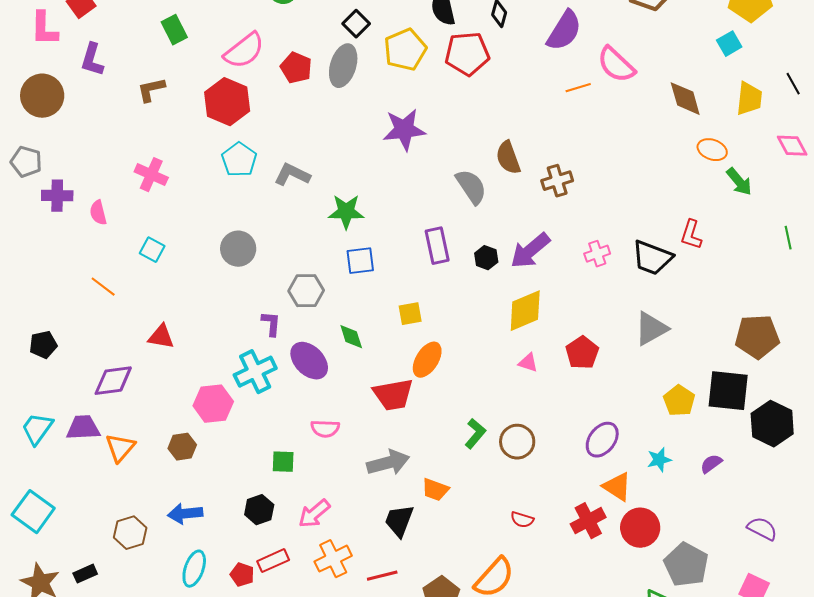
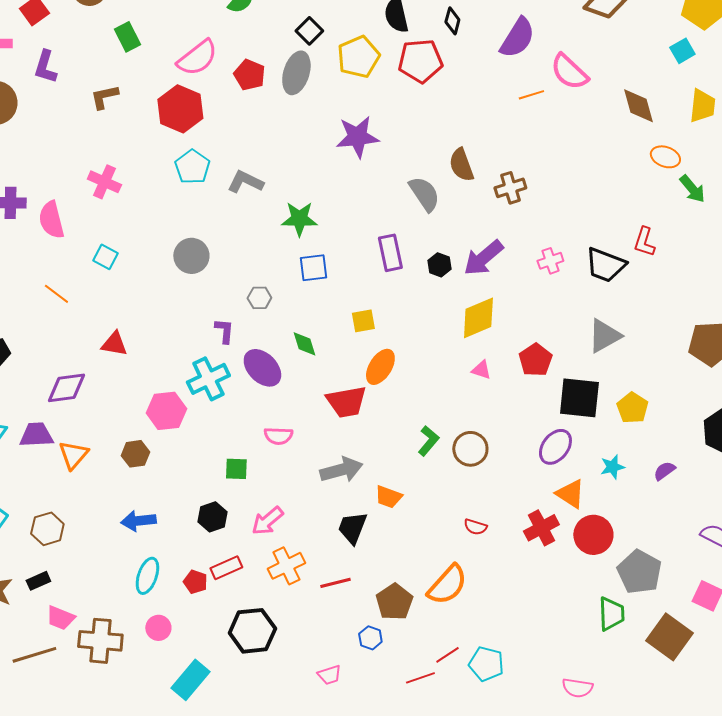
pink semicircle: (98, 213) -> (51, 220), size x1.5
gray hexagon: (306, 291) -> (259, 298), size x0.7
black square: (728, 391) -> (579, 398), moved
brown hexagon: (130, 533) -> (47, 529), moved

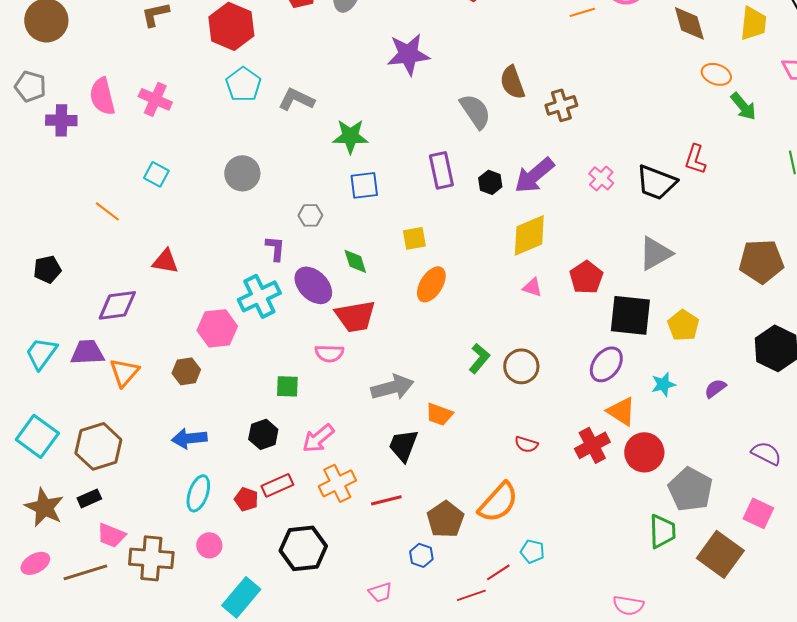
pink semicircle: (51, 220) -> (102, 96), moved
pink cross: (550, 261) -> (601, 178), turned -30
red trapezoid: (346, 402) -> (355, 316), moved
brown hexagon: (47, 529) -> (98, 446), size x1.4
cyan pentagon: (486, 664) -> (532, 551), moved, size x0.7

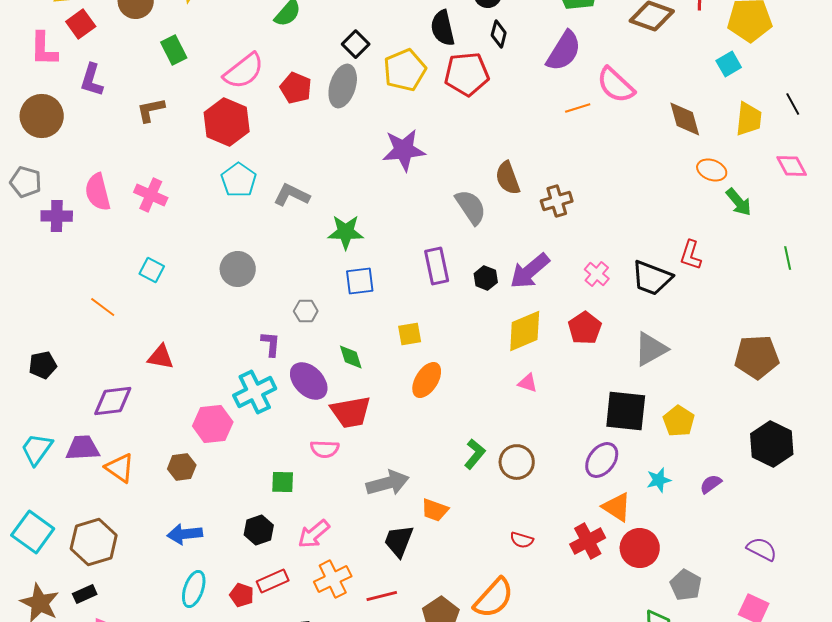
red pentagon: (586, 277) -> (585, 328), moved
orange triangle: (124, 372) -> (120, 468), turned -36
gray pentagon: (690, 489) -> (686, 585), size x0.7

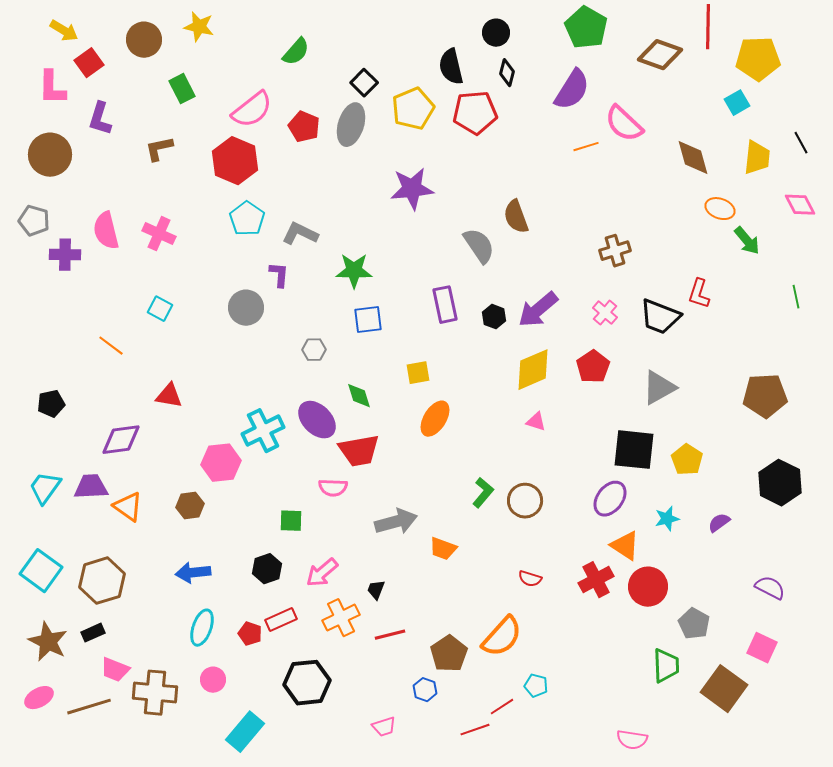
brown cross: (557, 201) -> (615, 251), moved
purple L-shape: (271, 344) -> (279, 275), moved
black trapezoid: (399, 541) -> (376, 590), moved, size x0.6

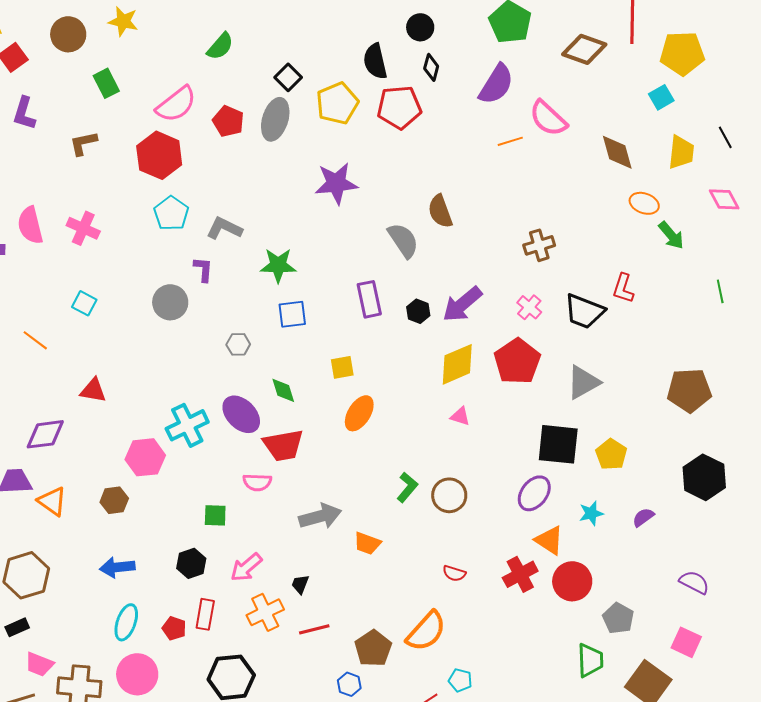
red pentagon: (593, 367) -> (517, 361), size x1.4
red rectangle: (281, 620) -> (205, 614), turned -56
pink circle: (213, 680) -> (137, 674), size x1.6

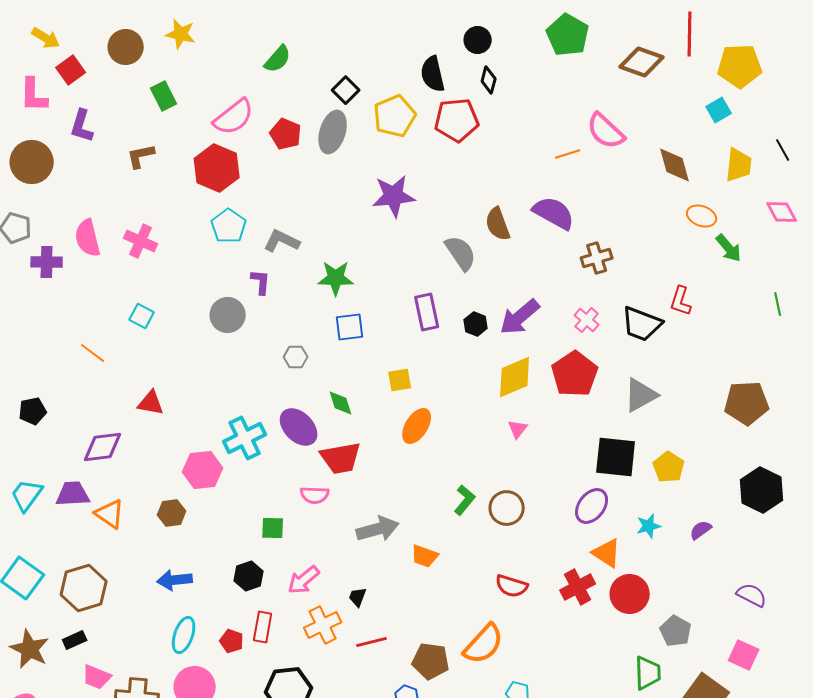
purple semicircle: (496, 84) -> (554, 213), moved, turned -93
pink triangle: (460, 416) -> (518, 429), turned 50
red semicircle: (454, 573) -> (512, 586), size x1.4
brown pentagon: (373, 648) -> (431, 661), turned -30

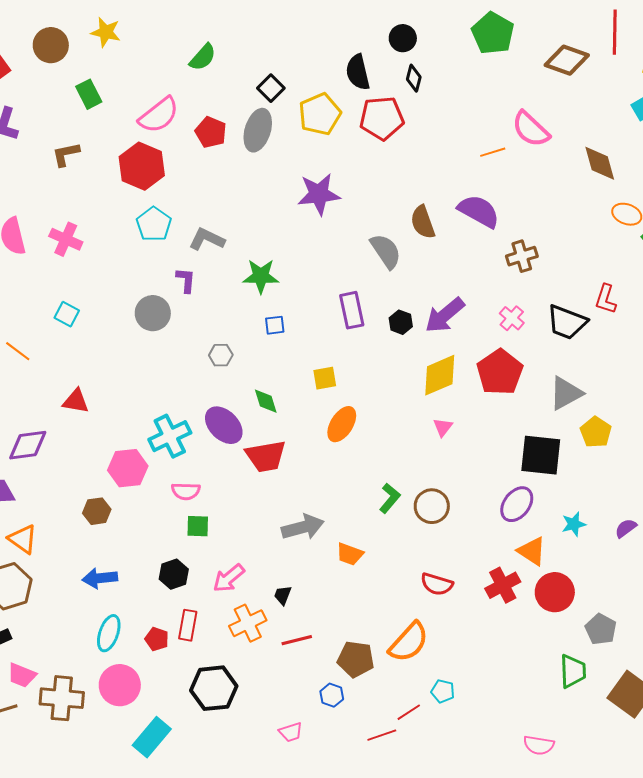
blue square: (350, 327) -> (275, 325), size x0.7
yellow pentagon: (669, 467) -> (596, 432), moved
pink semicircle: (315, 495) -> (186, 491), moved
orange triangle: (110, 514) -> (23, 539), moved

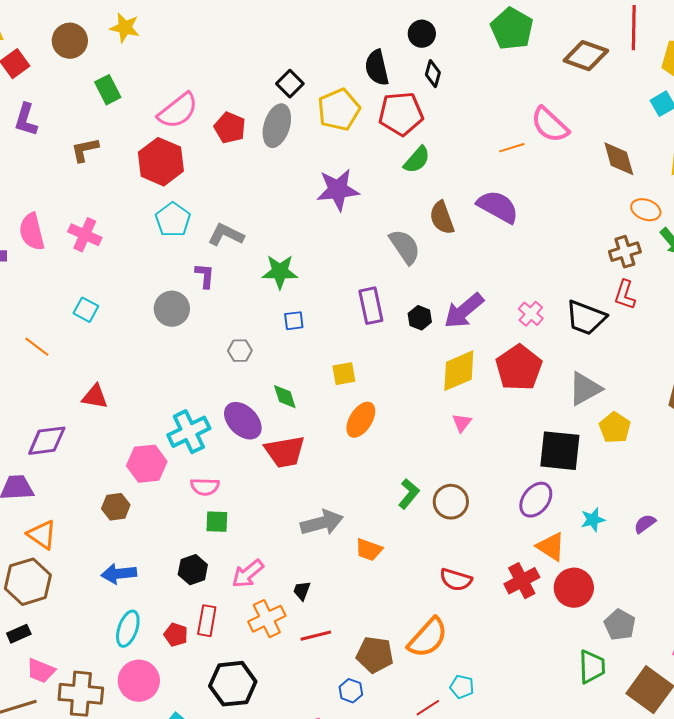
green semicircle: (203, 57) -> (417, 160), moved
brown cross: (522, 256) -> (625, 252), moved

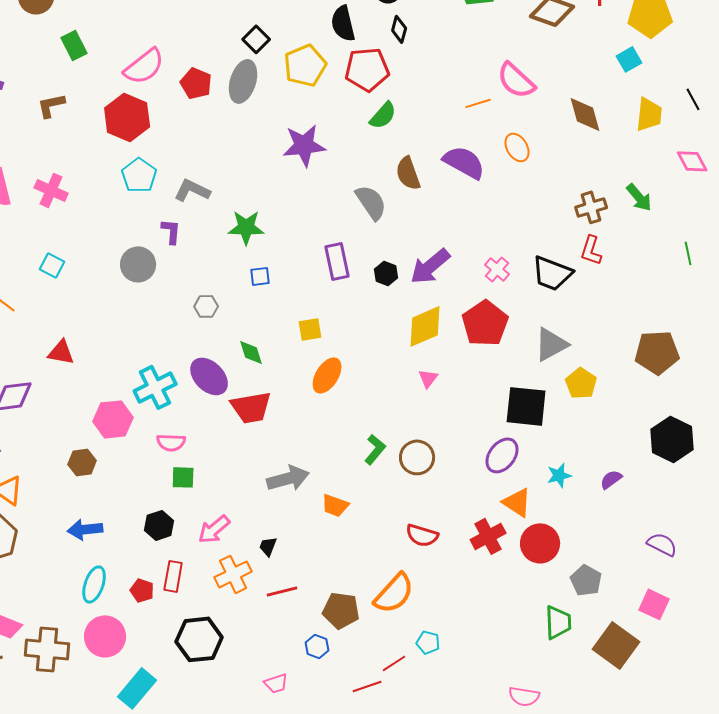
orange ellipse: (646, 210) -> (517, 147), moved, turned 40

